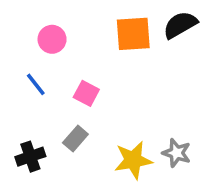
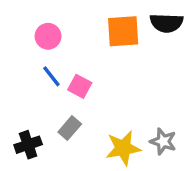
black semicircle: (180, 25) -> (167, 23), turned -148
blue line: (36, 84) -> (51, 76), moved

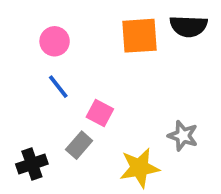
pink square: (80, 86) -> (100, 113), moved
gray star: (163, 141) -> (183, 136), moved

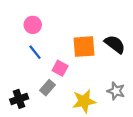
black semicircle: (189, 26) -> (115, 44), moved, turned -145
orange square: (139, 36) -> (84, 47), moved
gray star: (183, 136) -> (116, 91), moved

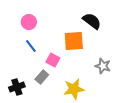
black semicircle: (115, 44) -> (92, 21), moved
gray star: (116, 91) -> (103, 66), moved

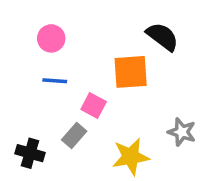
blue line: (31, 46) -> (55, 81), turned -48
gray star: (103, 66) -> (182, 132), moved
black cross: (17, 87) -> (30, 153), turned 35

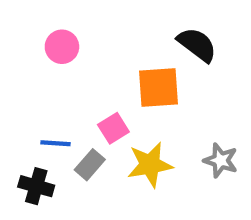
blue line: (55, 81) -> (56, 143), moved
pink square: (94, 106) -> (113, 128), turned 30
yellow star: (131, 157) -> (150, 165), moved

